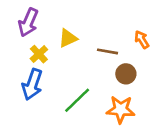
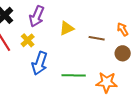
yellow cross: (39, 54) -> (28, 40), moved
brown circle: (126, 74) -> (123, 53), moved
green line: (77, 100) -> (74, 75), turned 45

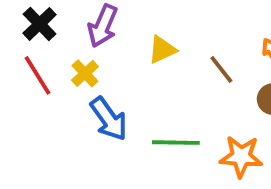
brown line: (97, 38) -> (221, 69), turned 42
blue arrow: (40, 63) -> (109, 119), turned -55

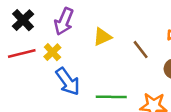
red line: (38, 75) -> (22, 53), turned -72

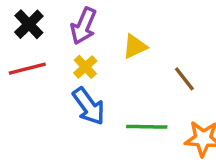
brown line: (141, 50) -> (184, 79), moved
yellow cross: (52, 52) -> (85, 67), moved

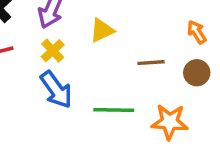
brown line: (184, 79) -> (151, 63), turned -56

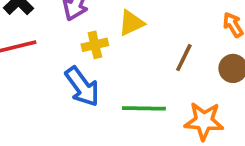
yellow cross: (53, 51) -> (95, 45), moved, turned 30
brown line: (151, 63) -> (184, 58), turned -60

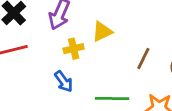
blue arrow: (82, 87) -> (64, 81), size x0.7

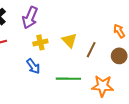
yellow triangle: (102, 32) -> (69, 40), moved, turned -49

